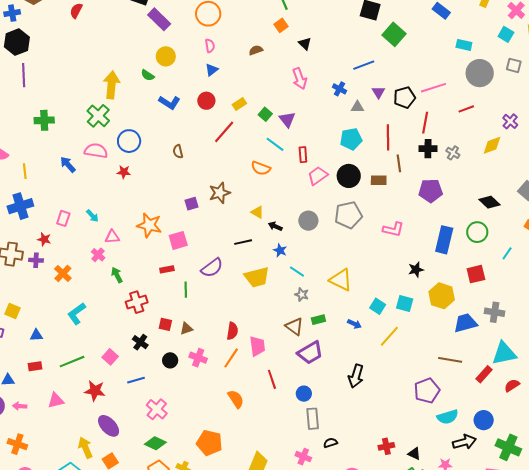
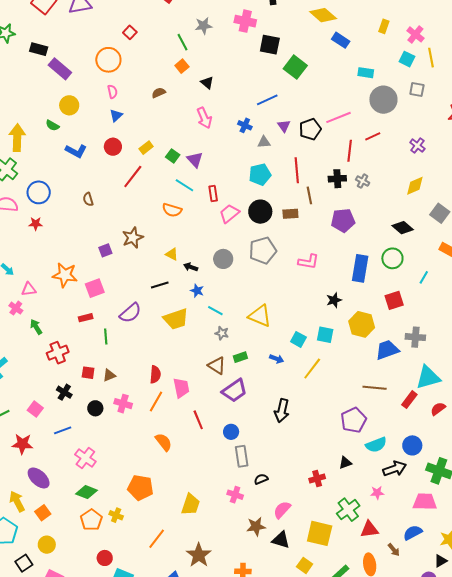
red line: (425, 123) -> (350, 151), moved
yellow diamond: (492, 145) -> (415, 186), moved
black triangle: (414, 454) -> (345, 463), moved, turned -40

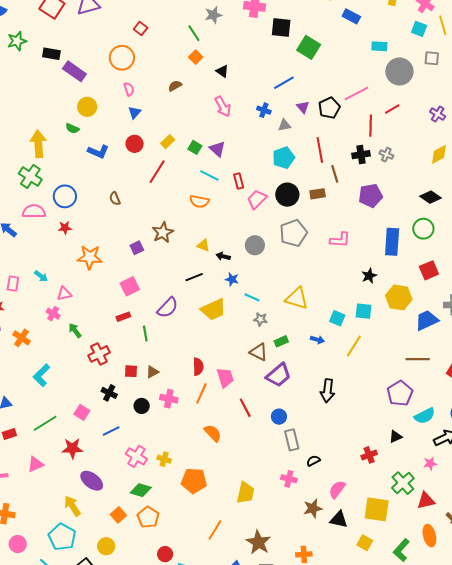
orange star: (65, 275) -> (90, 257), moved
orange square: (43, 513) -> (118, 515), moved
yellow cross: (116, 515) -> (164, 459), moved

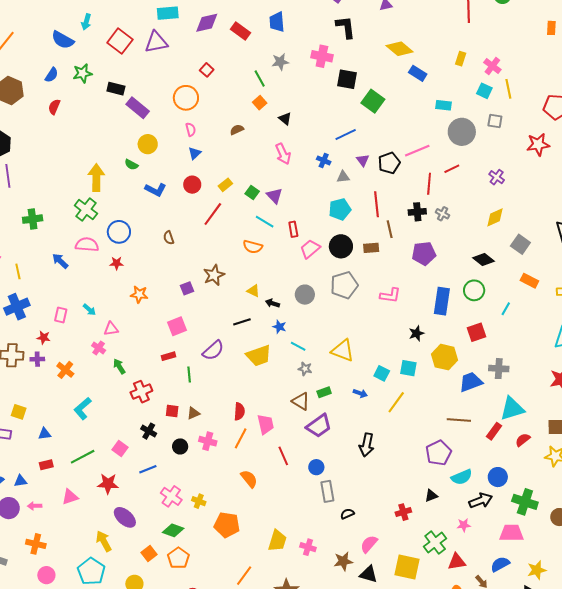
orange star: (90, 257) -> (139, 294), size x0.7
pink cross: (289, 479) -> (308, 547), moved

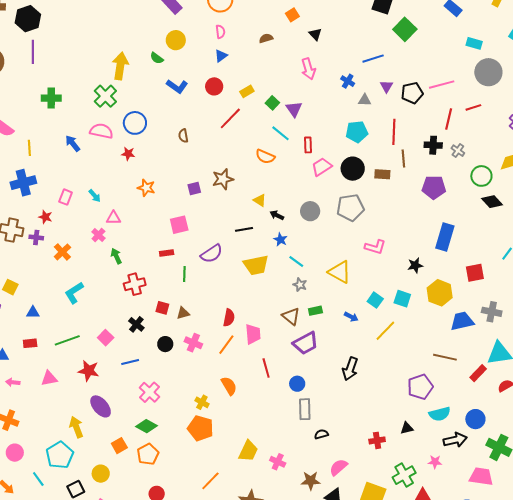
green circle: (474, 290) -> (481, 176), moved
pink L-shape: (390, 295) -> (375, 247), moved
yellow cross: (199, 501) -> (202, 402), moved

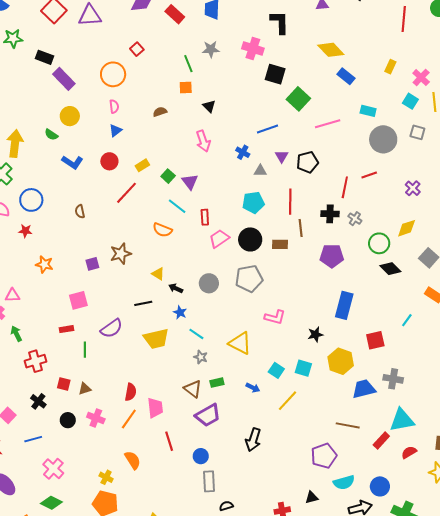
orange square: (292, 15) -> (186, 88), turned 32
pink line: (442, 85) -> (328, 124), moved

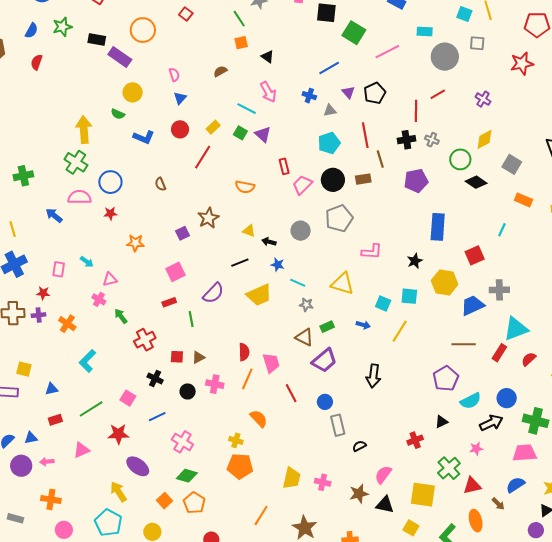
orange circle: (113, 74) -> (143, 30), moved
cyan line: (177, 206) -> (247, 109), moved

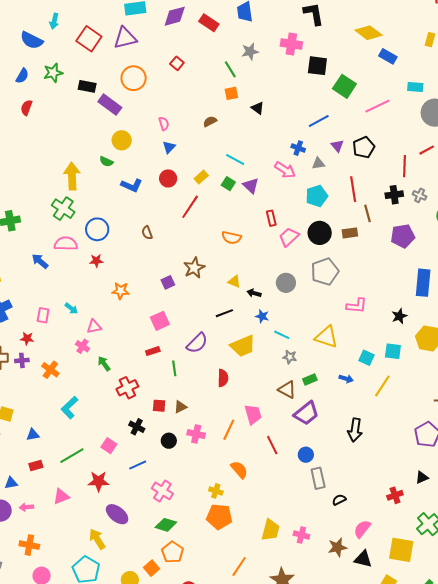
pink arrow: (268, 92) -> (285, 170), moved, turned -30
red semicircle: (244, 352) -> (223, 378), moved
orange square: (165, 501) -> (151, 568), moved

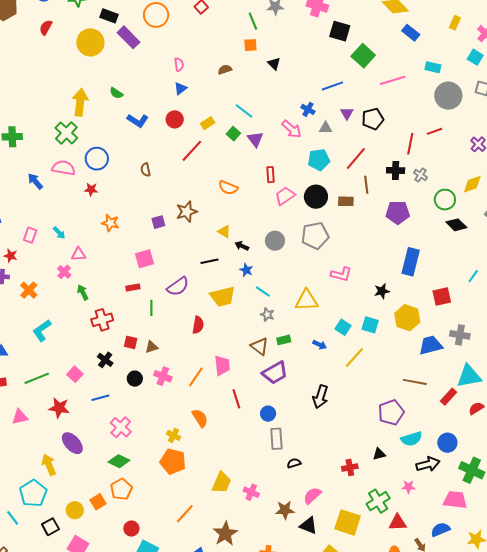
yellow circle: (122, 140) -> (90, 42), moved, size x1.4
red line: (353, 189) -> (356, 159), turned 40
yellow triangle: (326, 337) -> (307, 300), turned -30

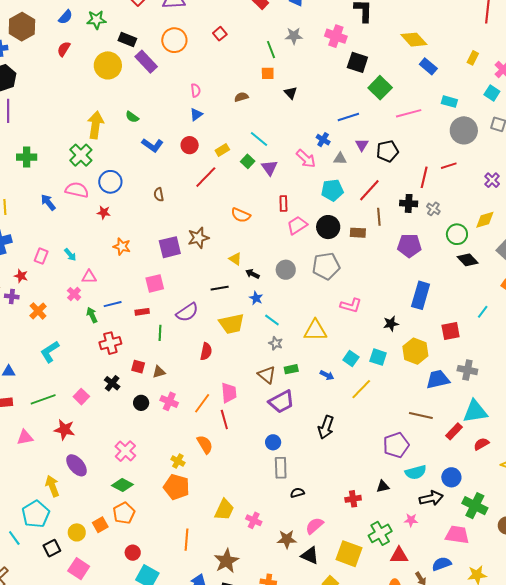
purple square: (158, 222) -> (170, 247), size x1.6
blue line: (100, 398) -> (113, 304), moved
red line: (236, 399) -> (224, 420), moved
orange line: (185, 514) -> (187, 540), turned -40

